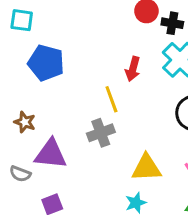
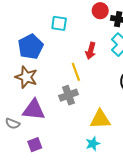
cyan square: (22, 20) -> (59, 23), moved
blue pentagon: (46, 63) -> (31, 47), turned 30
brown star: (25, 122) -> (26, 77), moved, size x1.5

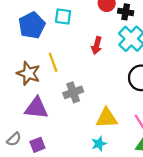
blue pentagon: (31, 47) -> (32, 25), moved
yellow line: (76, 72) -> (53, 62), moved
gray semicircle: (13, 124) -> (14, 139), moved, turned -64

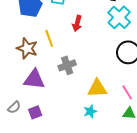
red arrow: (97, 45) -> (77, 23), moved

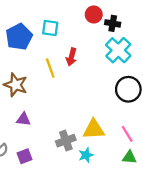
yellow line: (49, 38) -> (50, 68), moved
gray cross: (67, 65) -> (66, 141), moved
purple triangle: (34, 79) -> (23, 119), size x0.6

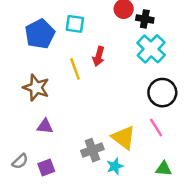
yellow triangle: (94, 129) -> (124, 138), turned 40
pink line: (127, 134) -> (156, 128), moved

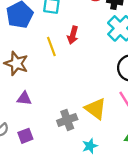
cyan star: (115, 166) -> (90, 146), moved

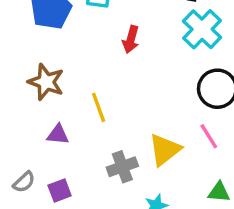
yellow line: (51, 46) -> (99, 107), moved
yellow triangle: (95, 109) -> (165, 150), turned 45

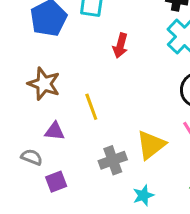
gray semicircle: (24, 182) -> (32, 157), moved, turned -115

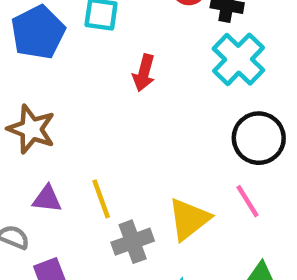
yellow line: (91, 107) -> (101, 199), moved

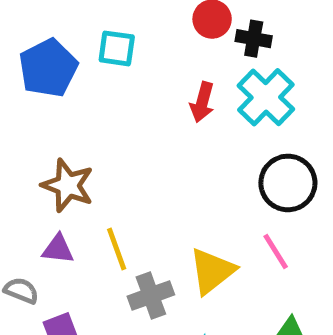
red arrow: (144, 73) -> (202, 102), moved
brown star: (31, 129) -> (68, 185), moved

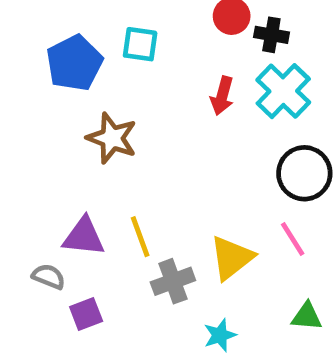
brown star: (68, 185) -> (112, 138), moved
purple triangle: (58, 249) -> (84, 237), size x1.4

